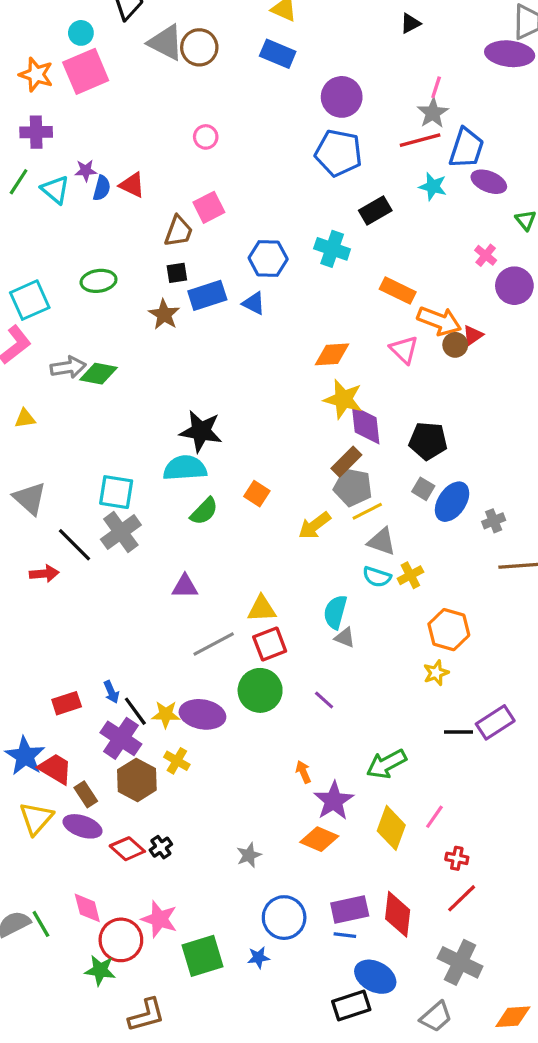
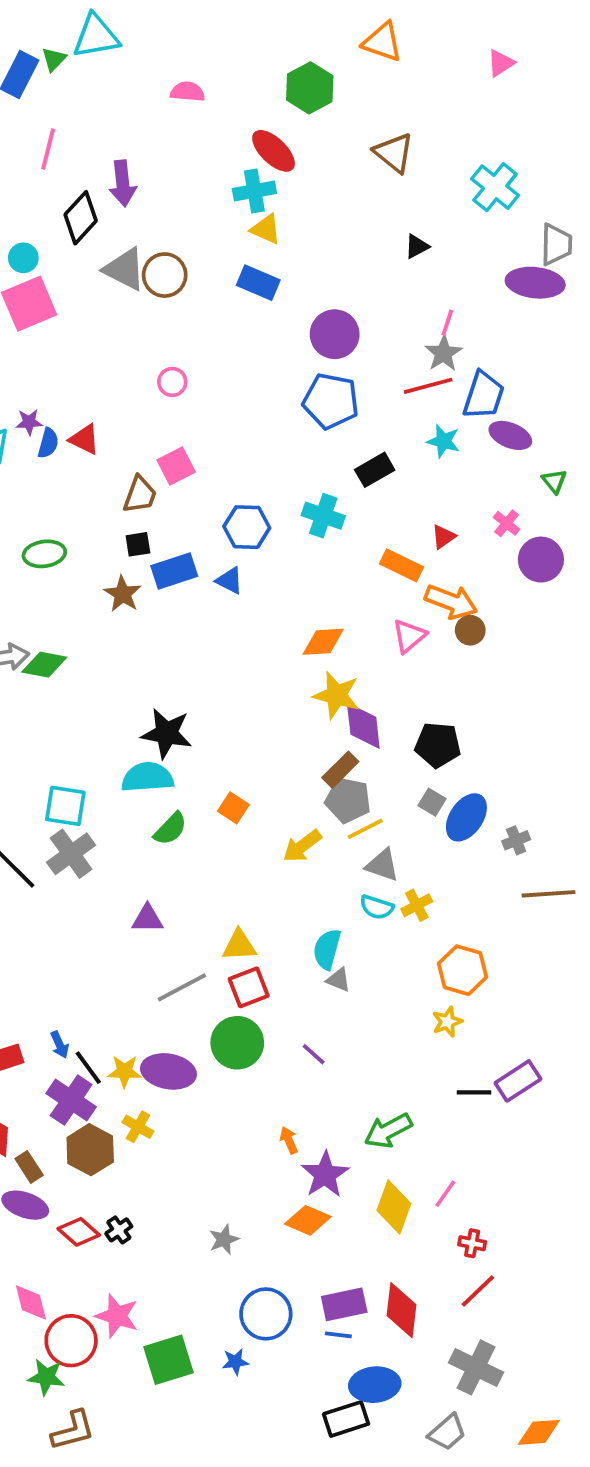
red triangle: (473, 335) -> (443, 537), moved
pink triangle: (404, 350) -> (409, 636), turned 36
blue ellipse: (375, 977) -> (375, 1385), turned -33
brown L-shape: (147, 1015) -> (73, 1430), moved

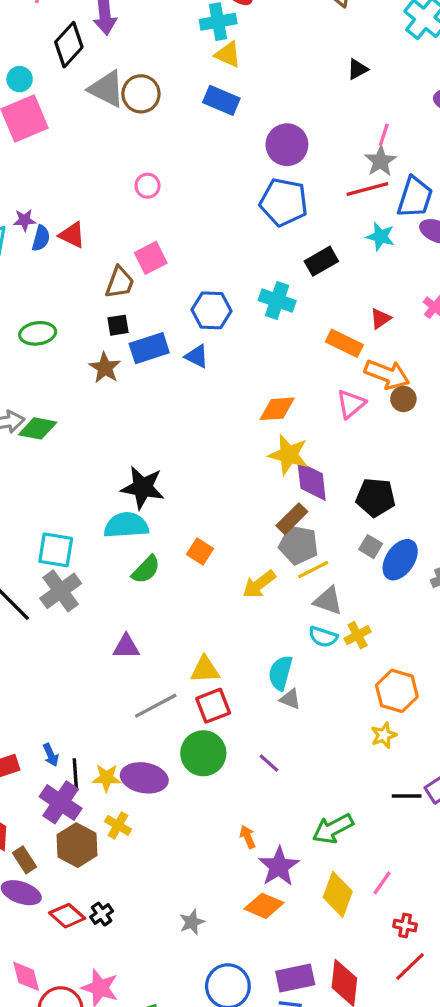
black line: (88, 1068) -> (75, 775), turned 32

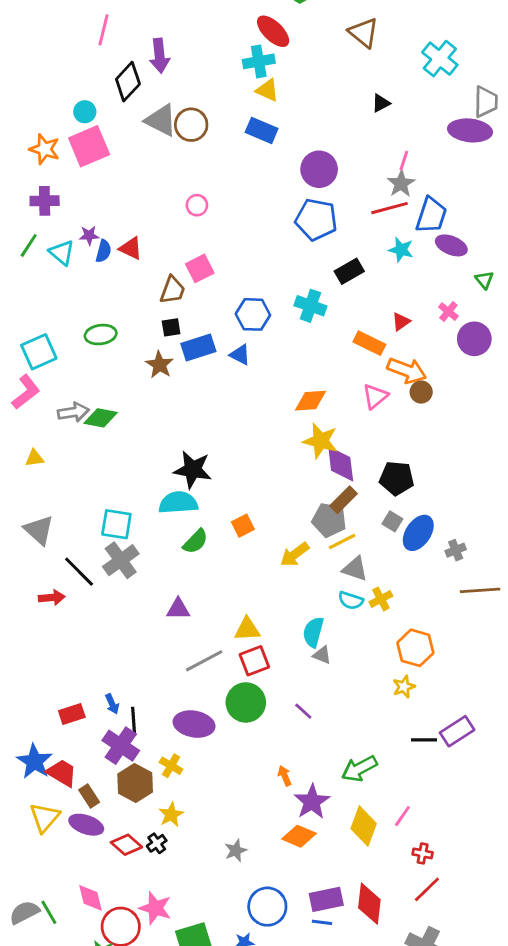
brown rectangle: (292, 519) -> (344, 500), moved
orange square: (200, 551) -> (243, 526), turned 30
yellow star: (107, 778) -> (171, 815), moved, turned -30

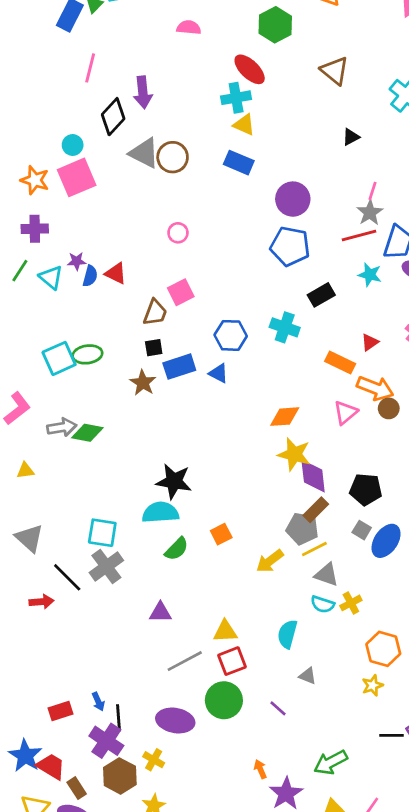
cyan square: (39, 352) -> (59, 358), moved
gray triangle: (322, 655) -> (308, 676), moved

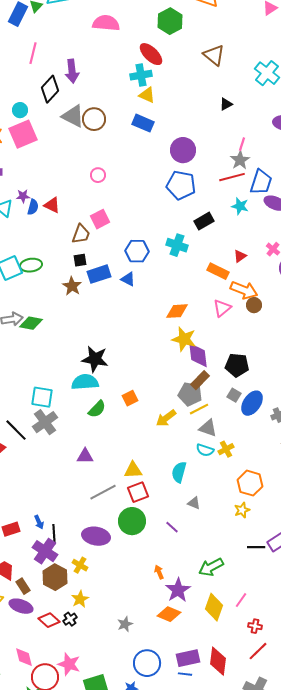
pink semicircle: (189, 27) -> (106, 23), size x1.5

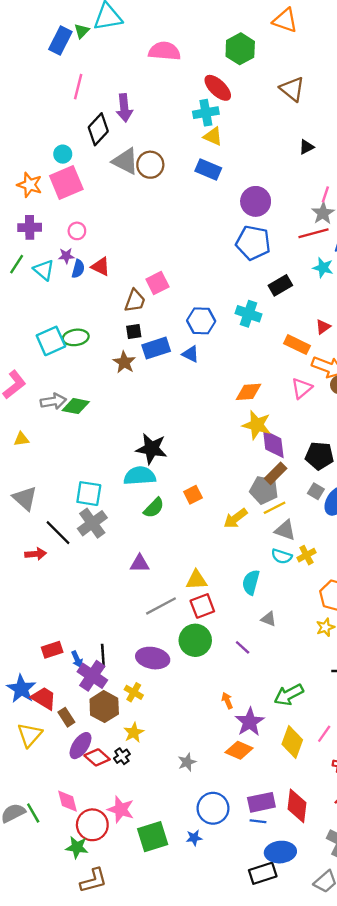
pink circle: (98, 175) -> (77, 231), moved
blue arrow: (39, 522) -> (77, 659), moved
purple ellipse: (21, 606) -> (80, 746), moved, turned -75

